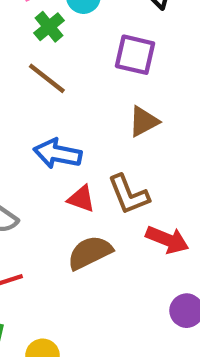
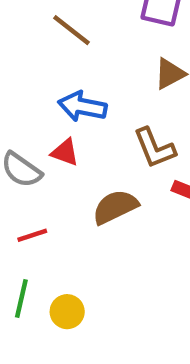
red triangle: (81, 199) -> (65, 152), moved

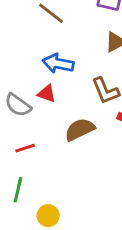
yellow circle: (67, 312) -> (48, 216), moved

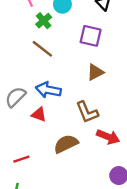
gray semicircle: (18, 105) -> (15, 97), moved, turned 100

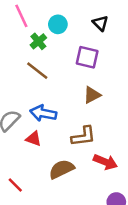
brown L-shape: (87, 112) -> (83, 136), turned -75
red line: (21, 159) -> (15, 185), turned 63

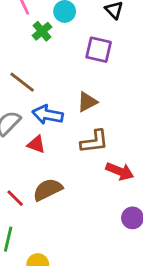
brown line: (37, 71) -> (22, 82), moved
brown triangle: (92, 95) -> (87, 102), moved
brown semicircle: (62, 169) -> (48, 190), moved

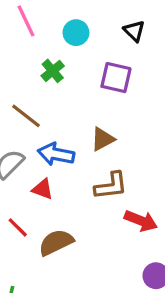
green cross: (42, 31) -> (53, 71), moved
red line: (15, 198) -> (18, 227), moved

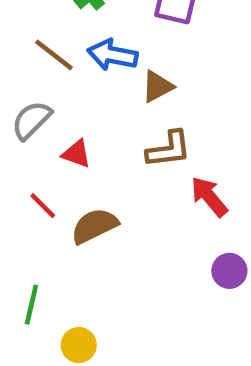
blue arrow: (56, 154) -> (112, 55), moved
red arrow: (141, 221) -> (209, 197), turned -152

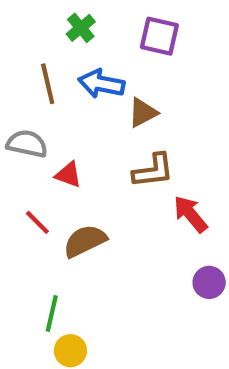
brown line: (54, 55) -> (48, 84), turned 39
gray semicircle: (31, 120) -> (27, 144), turned 57
green line: (31, 305) -> (52, 313), moved

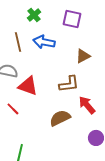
brown triangle: (143, 113) -> (83, 56), moved
red triangle: (68, 175) -> (28, 86), size x1.5
brown semicircle: (85, 241) -> (60, 118), moved

